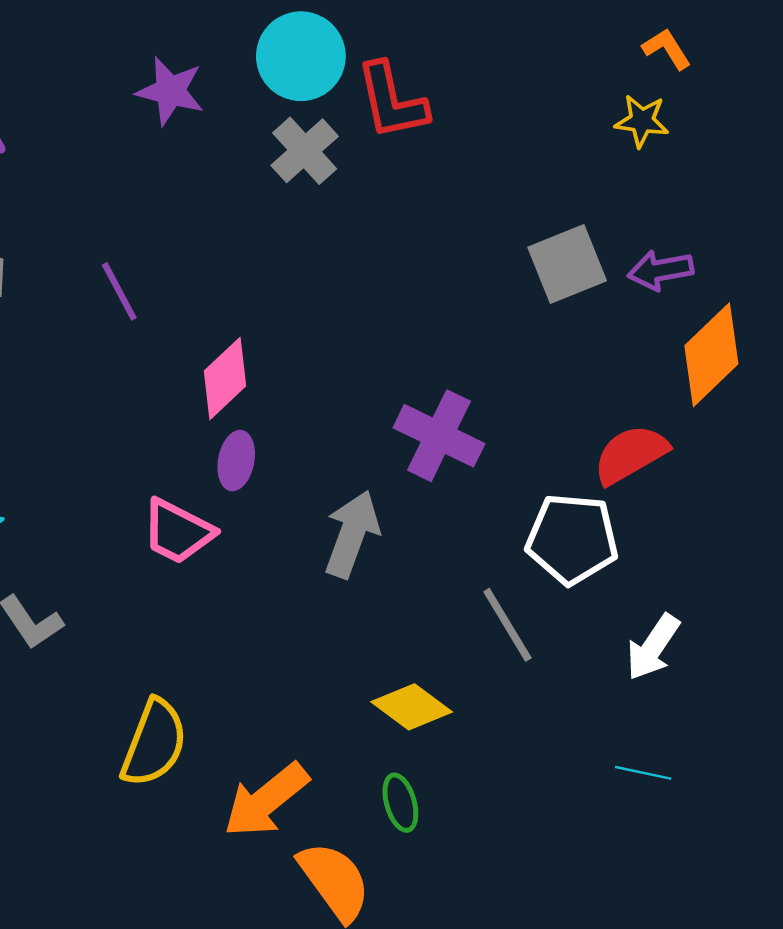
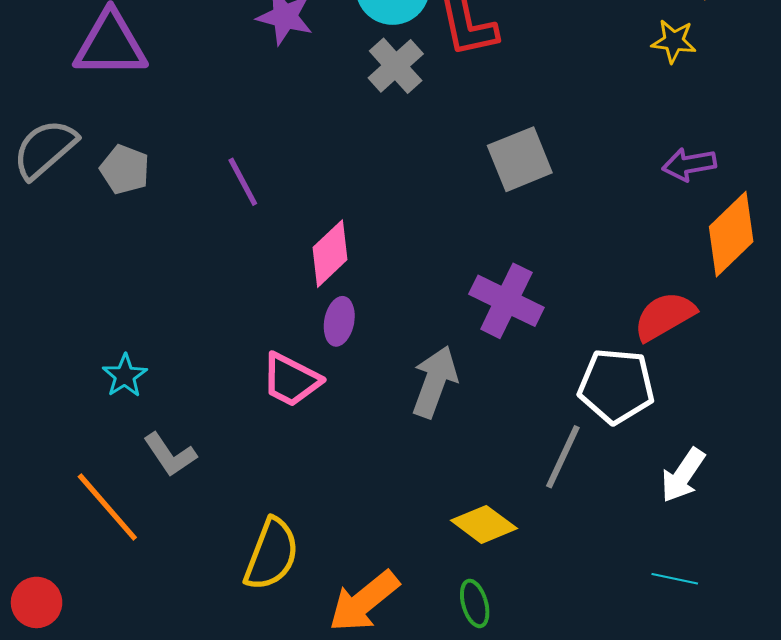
gray square: (567, 264) -> (520, 159), moved
gray line: (507, 625) -> (563, 457), turned 56

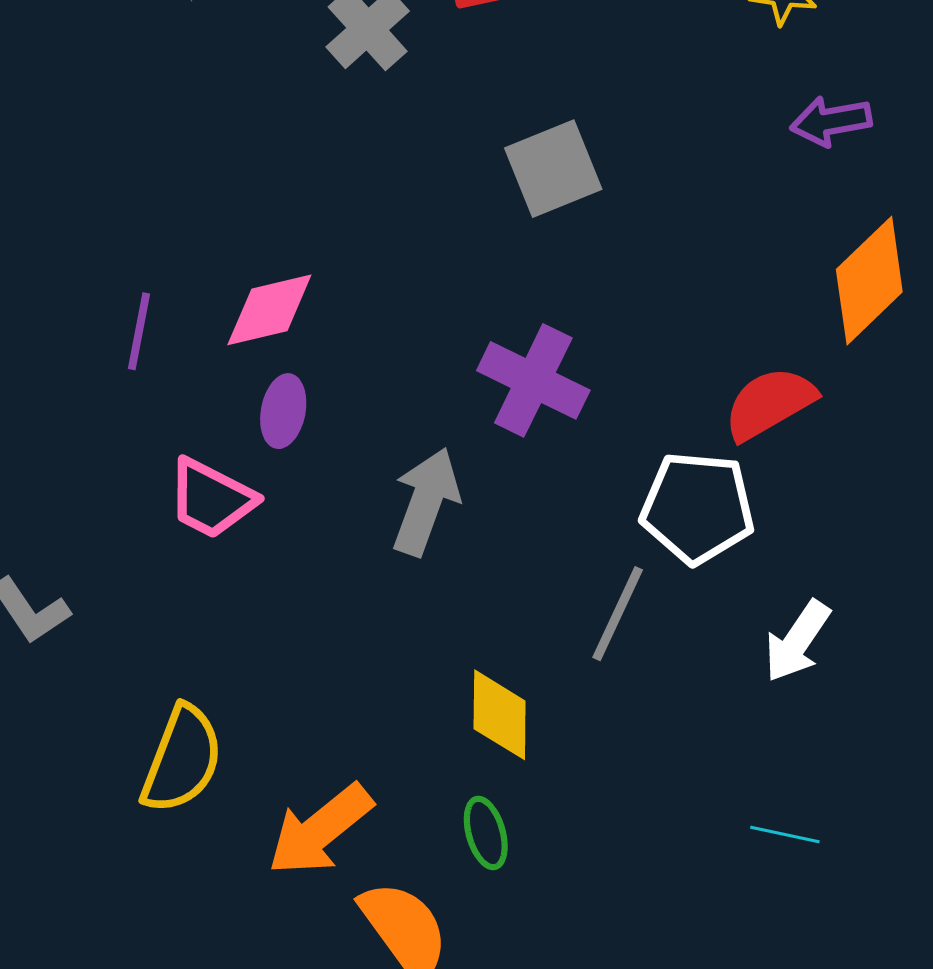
purple arrow: (689, 164) -> (831, 121), moved
purple line: (243, 182) -> (139, 331), moved, turned 39
pink diamond: (330, 254) -> (269, 310), turned 30
yellow diamond: (484, 524) -> (500, 715), turned 54
cyan line: (675, 579) -> (785, 835), moved

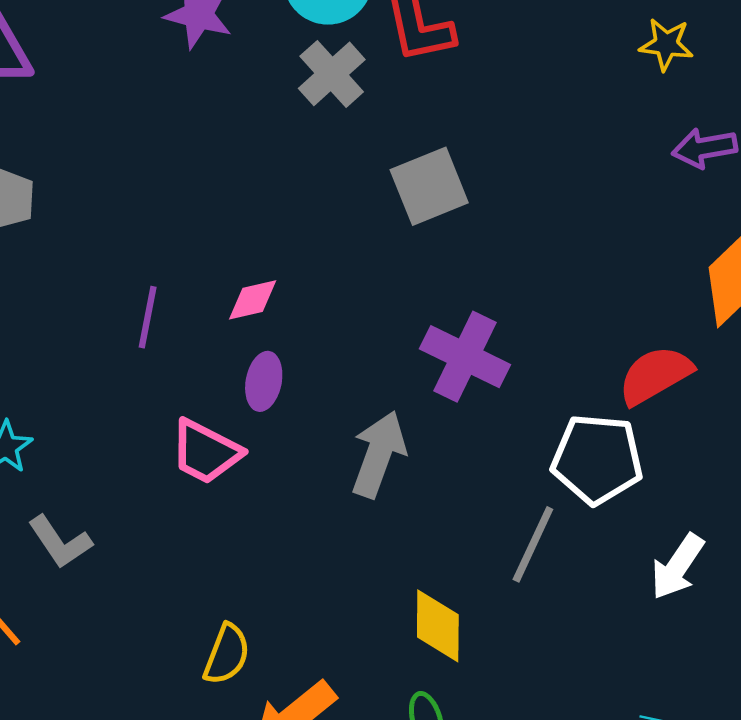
gray square: (553, 169) -> (429, 186), moved
pink diamond: (269, 310) -> (253, 300), size x0.7
yellow semicircle: (182, 759) -> (227, 654), moved, size x0.7

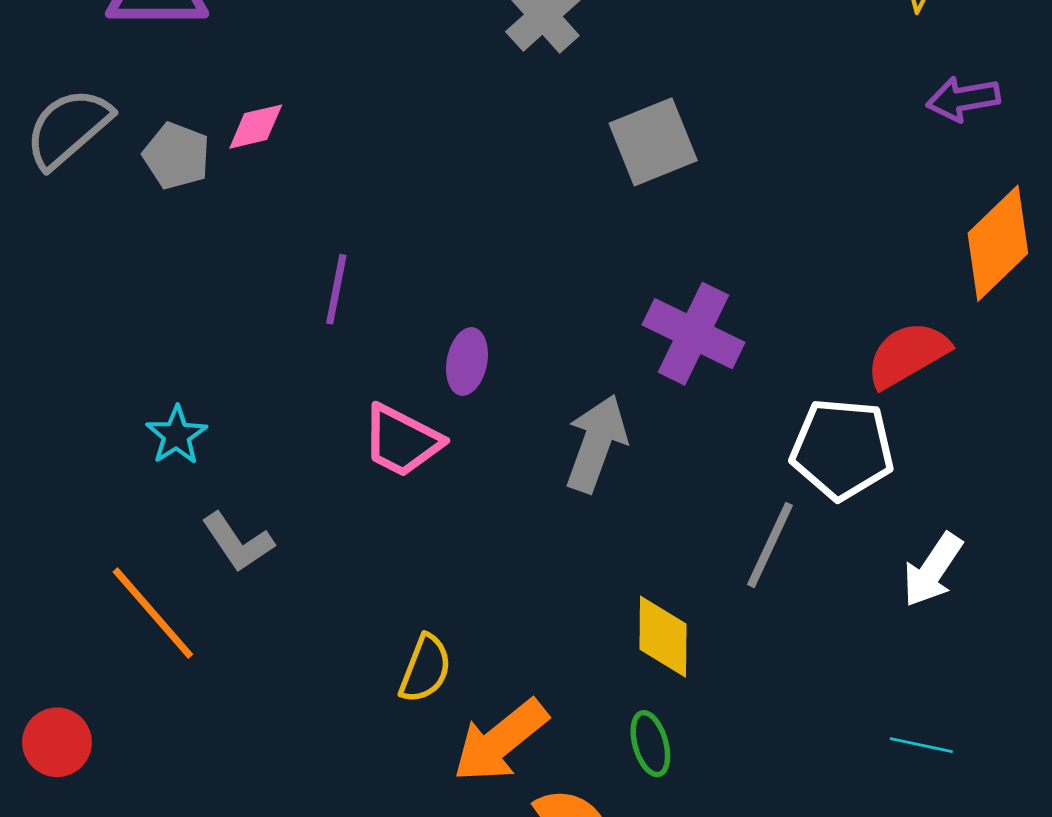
pink diamond: (253, 300) -> (256, 127), moved

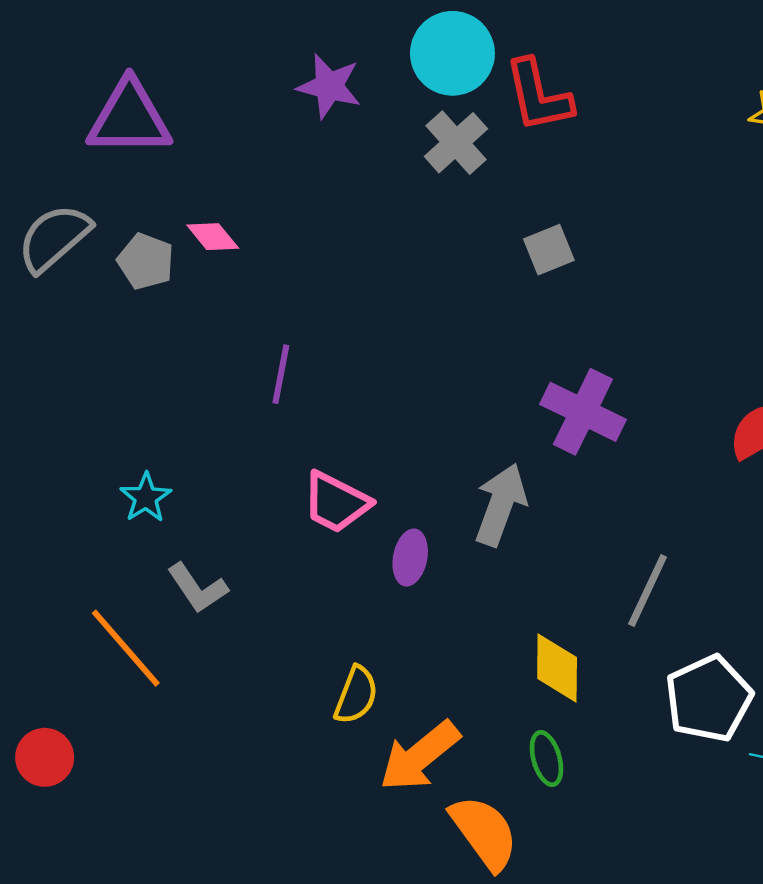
pink diamond: (256, 127) -> (213, 237), turned 64
gray square: (653, 142) -> (549, 250), size x0.7
purple ellipse: (467, 361) -> (410, 558), moved
white pentagon: (842, 449) -> (709, 699), moved, turned -30

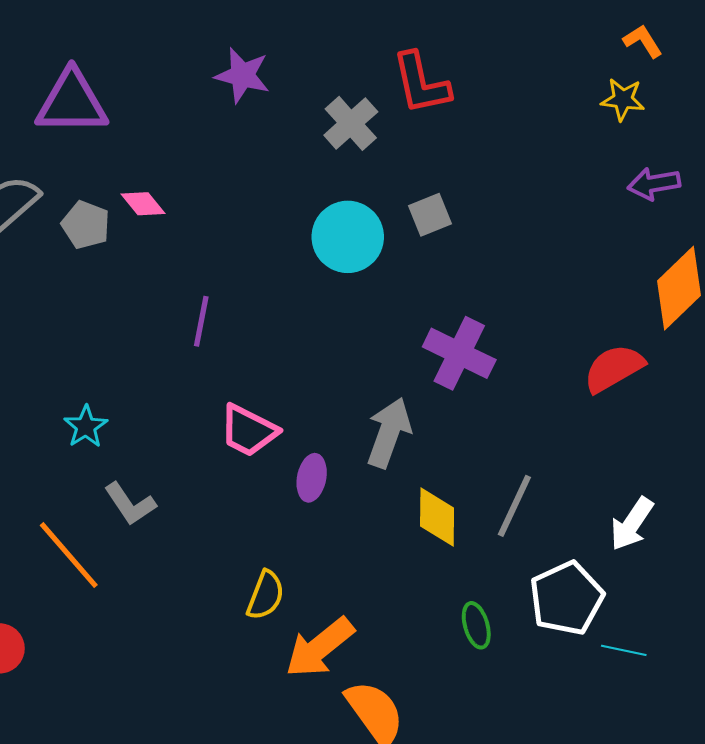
cyan circle: (452, 53) -> (348, 237), moved
yellow diamond: (557, 668) -> (437, 517), moved
green ellipse: (547, 758) -> (476, 625), moved

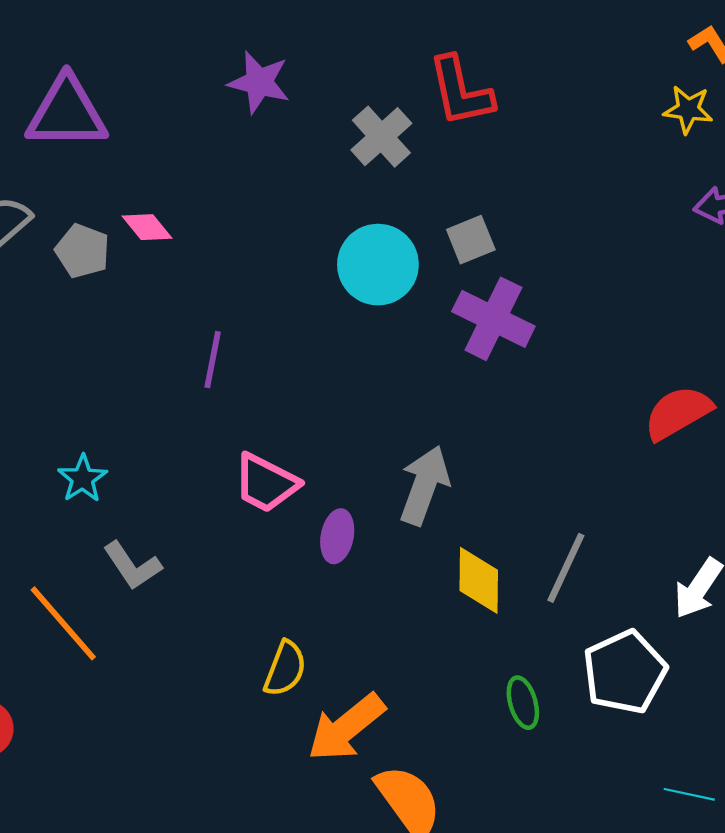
purple cross: (459, 353) -> (493, 319), moved
cyan line: (624, 650) -> (689, 794), moved

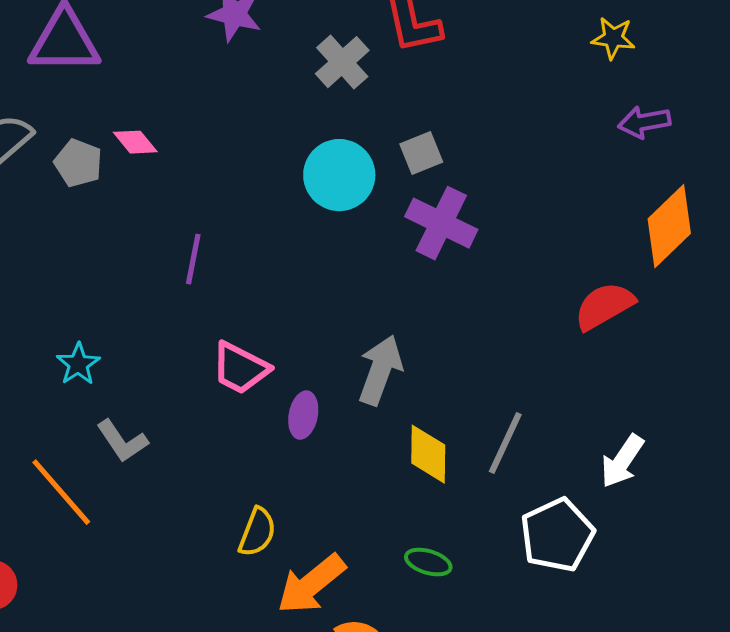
green ellipse: (523, 703) -> (428, 562), moved, turned -57

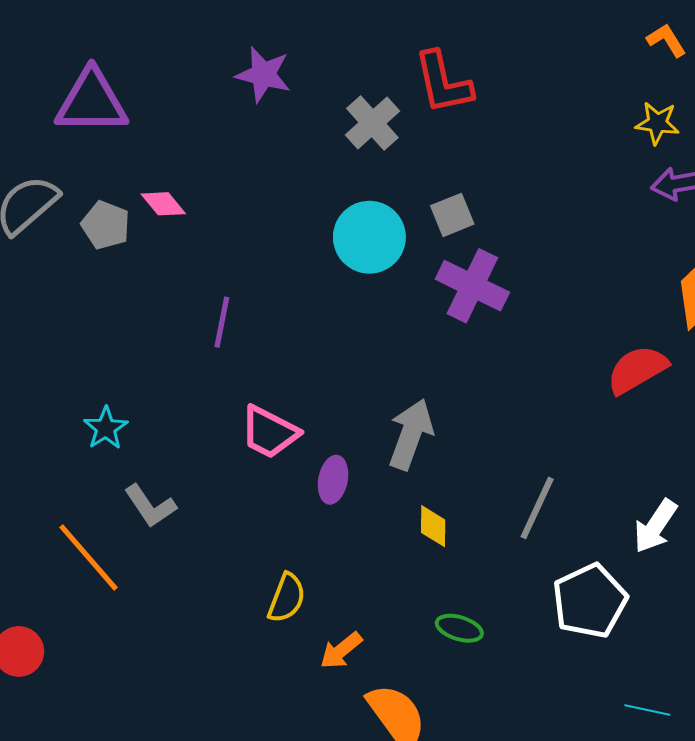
yellow star: (613, 38) -> (657, 123), moved
yellow diamond: (428, 454) -> (433, 526), moved, size x0.7
orange arrow: (311, 584) -> (341, 650), size x0.6

